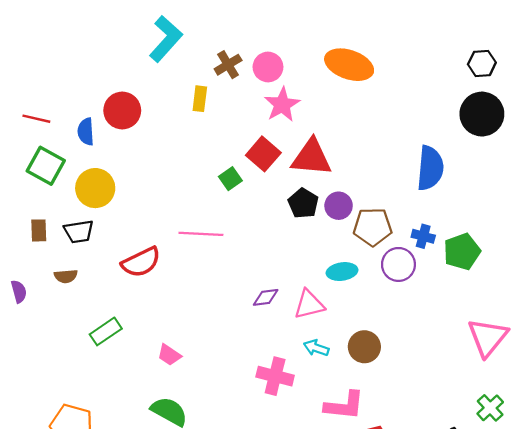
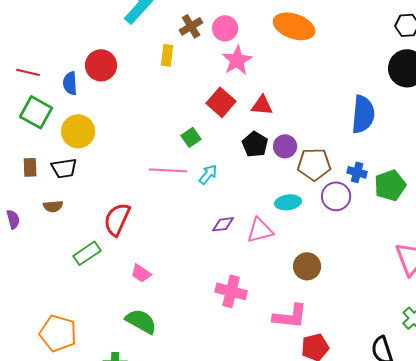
red triangle: (311, 158) -> (262, 105), size x0.6
green square: (230, 179) -> (191, 137), moved
red semicircle: (141, 262) -> (117, 219), moved, turned 140
cyan arrow: (316, 348) -> (208, 174), moved, turned 110

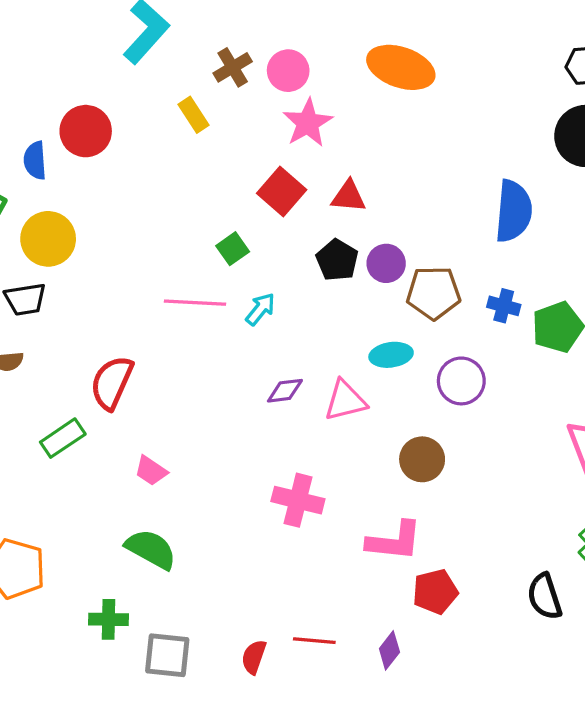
yellow rectangle: (167, 55) -> (193, 115), turned -40
purple circle: (336, 196) -> (461, 381), moved

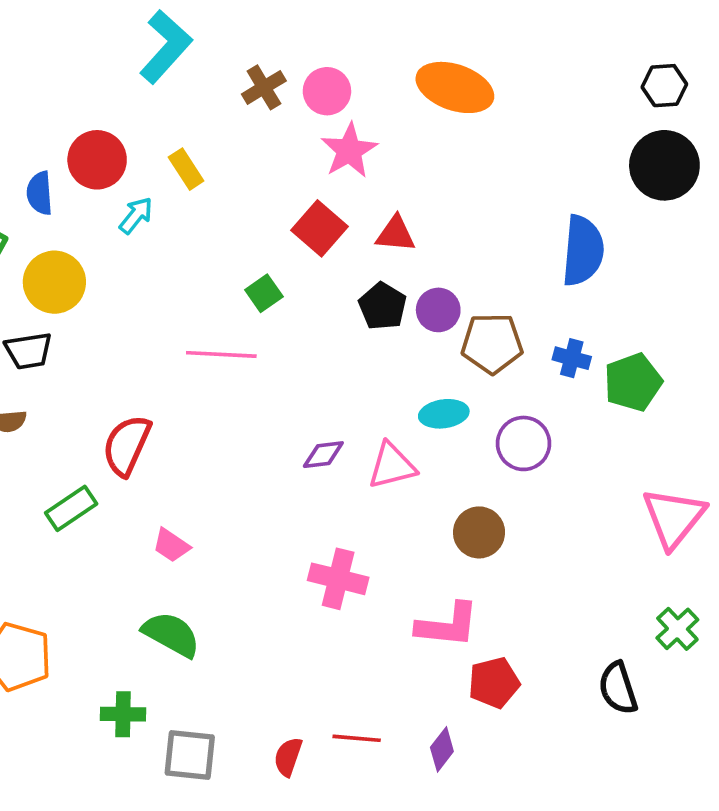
yellow rectangle: (193, 115) -> (186, 169), moved
cyan arrow: (260, 309) -> (136, 215), moved

